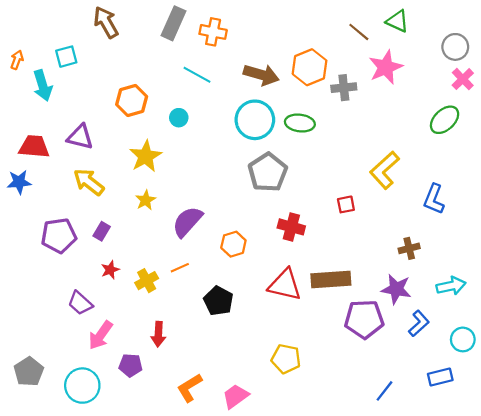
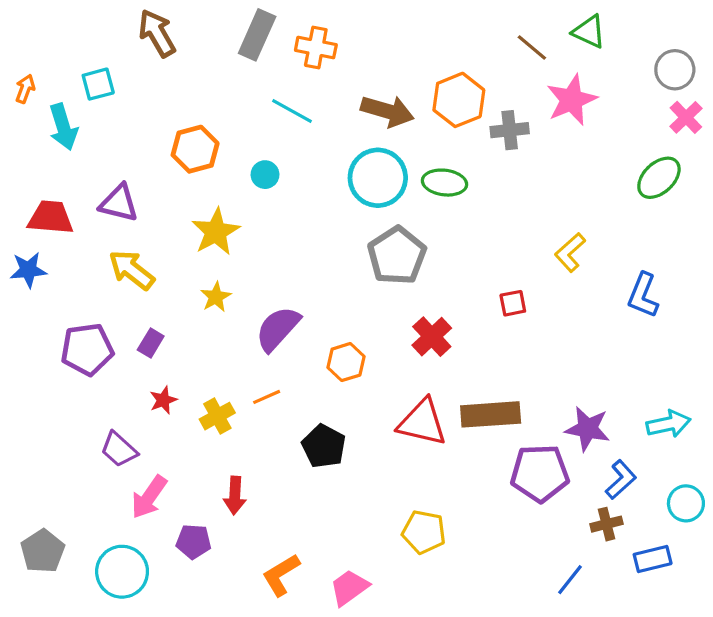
yellow L-shape: (385, 170) -> (570, 252), size x0.7
red cross: (291, 227) -> (432, 337), turned 32
brown cross: (409, 248) -> (607, 524), moved

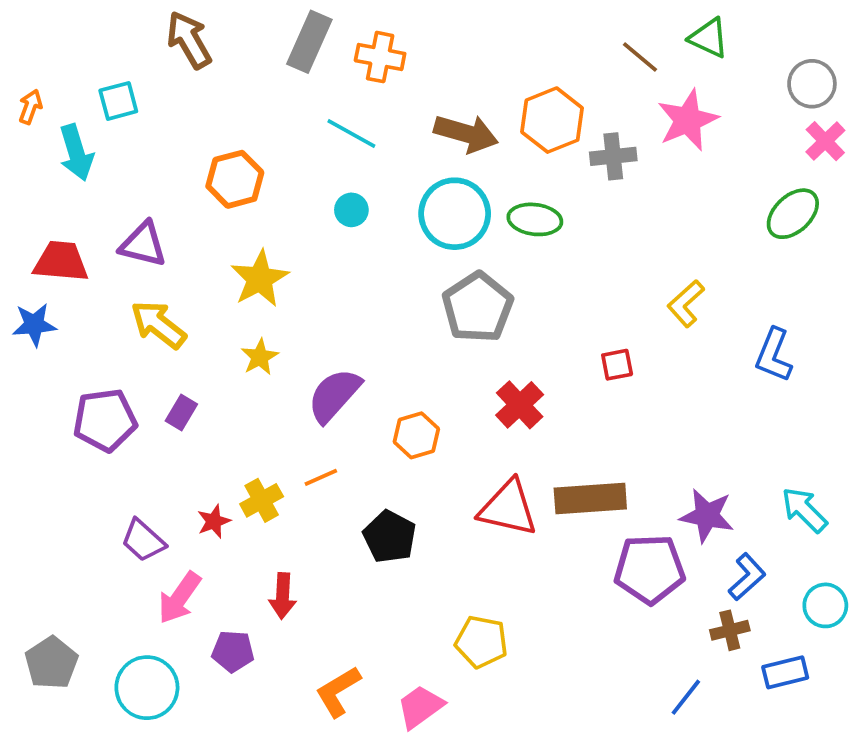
cyan circle: (265, 175) -> (351, 210), moved
red star: (163, 400) -> (214, 521), moved
cyan arrow: (668, 424) -> (804, 510), turned -123
yellow pentagon: (424, 532) -> (481, 642), moved

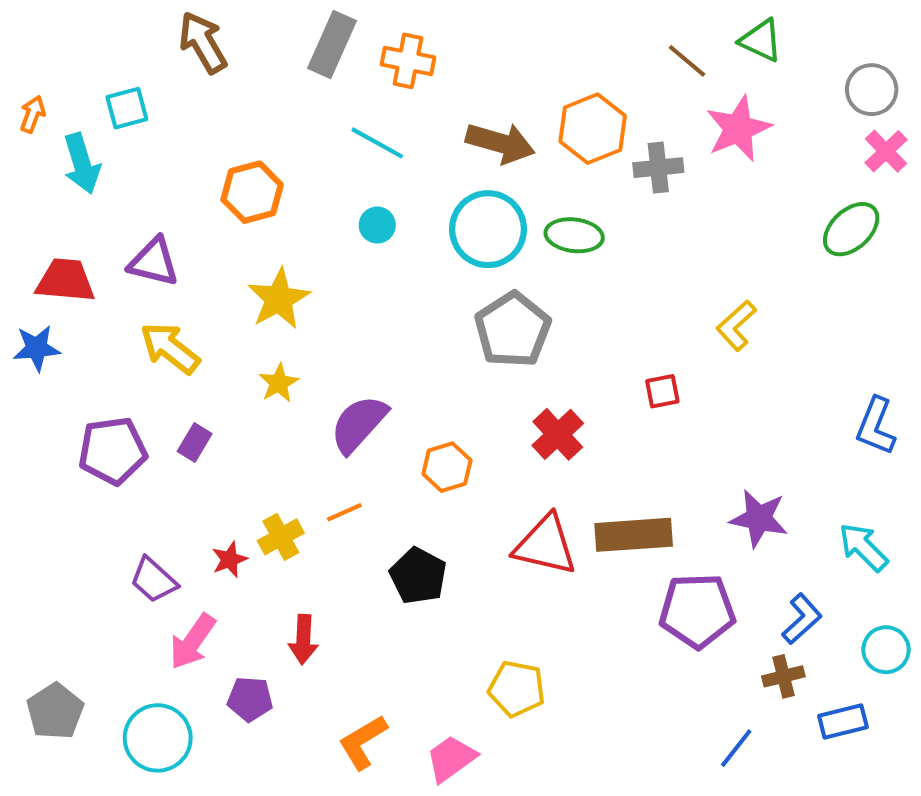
blue L-shape: (774, 355) -> (876, 426), moved
purple star: (707, 516) -> (759, 518), moved

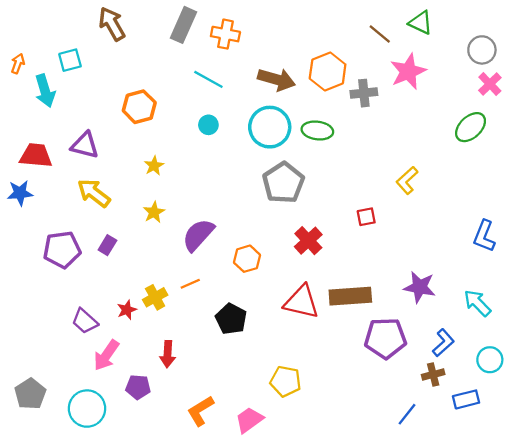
yellow star: (279, 299) -> (154, 166), size x0.6

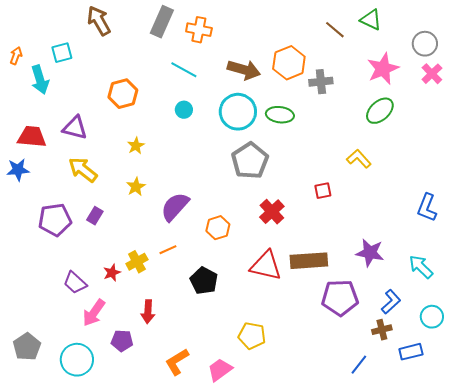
pink star: (408, 71) -> (383, 69), moved
green ellipse: (471, 127) -> (380, 111), moved
yellow L-shape: (407, 180) -> (359, 159), turned 90

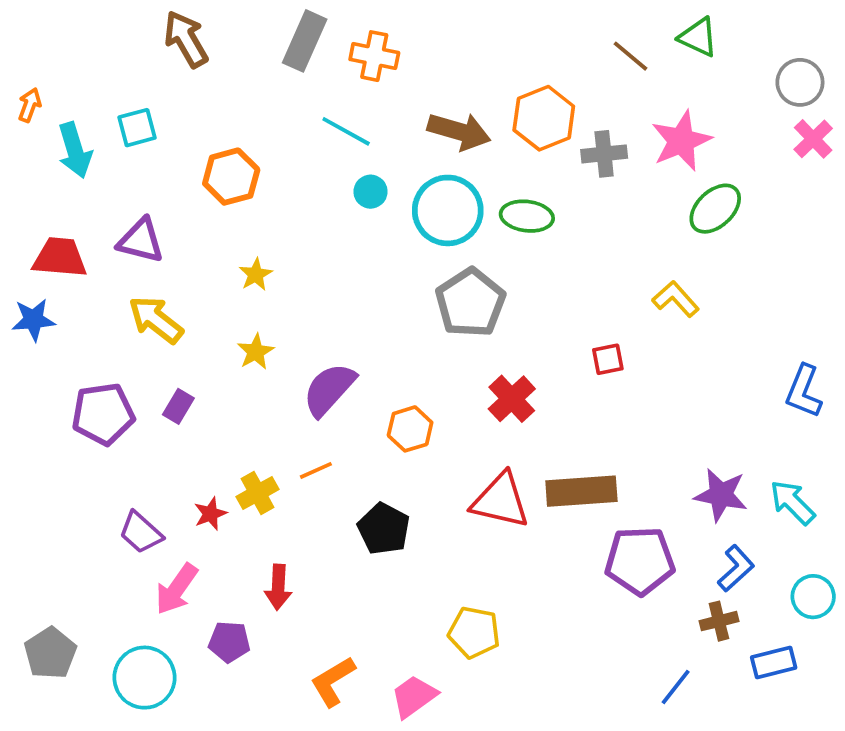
cyan square: (62, 53) -> (137, 128), moved
pink star: (383, 69) -> (681, 141), moved
cyan circle: (184, 110) -> (371, 192), moved
purple star: (370, 253) -> (721, 495), moved

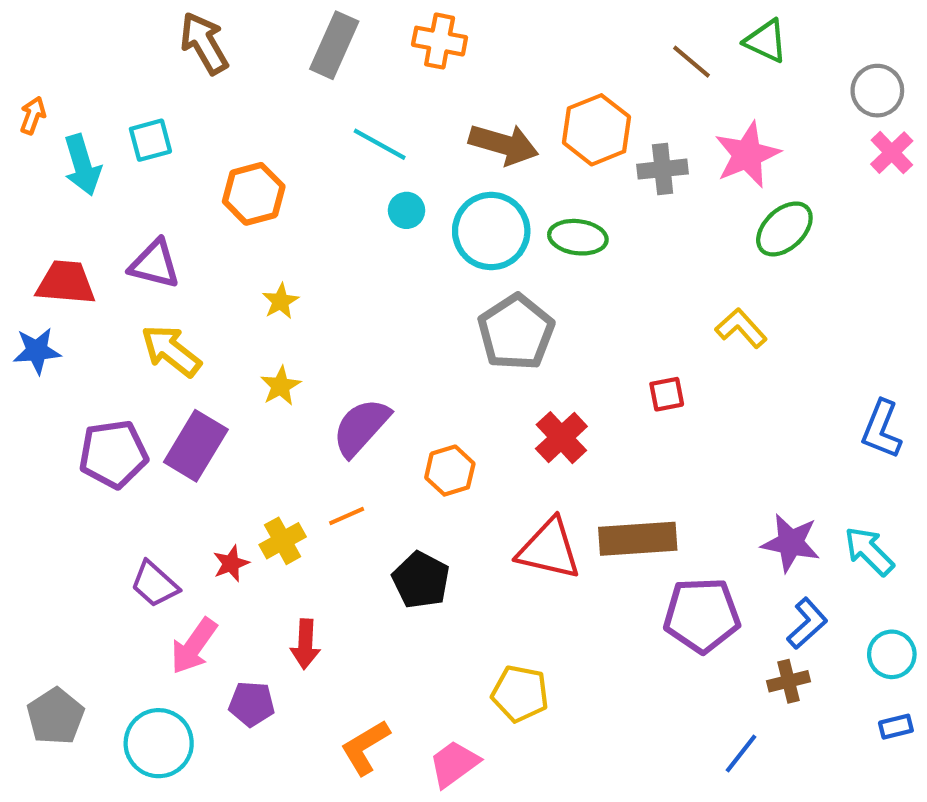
orange cross: (374, 56) -> (440, 41), moved
purple rectangle: (178, 406) -> (196, 446), size x1.8
blue rectangle: (774, 663) -> (896, 727), moved, size x0.7

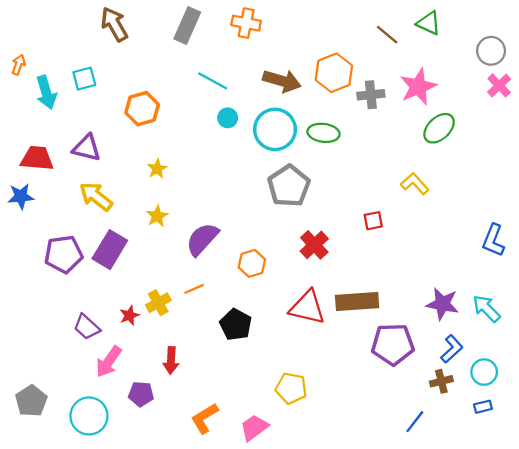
cyan circle: (892, 654) -> (484, 372), moved
blue rectangle: (896, 727) -> (483, 407), moved

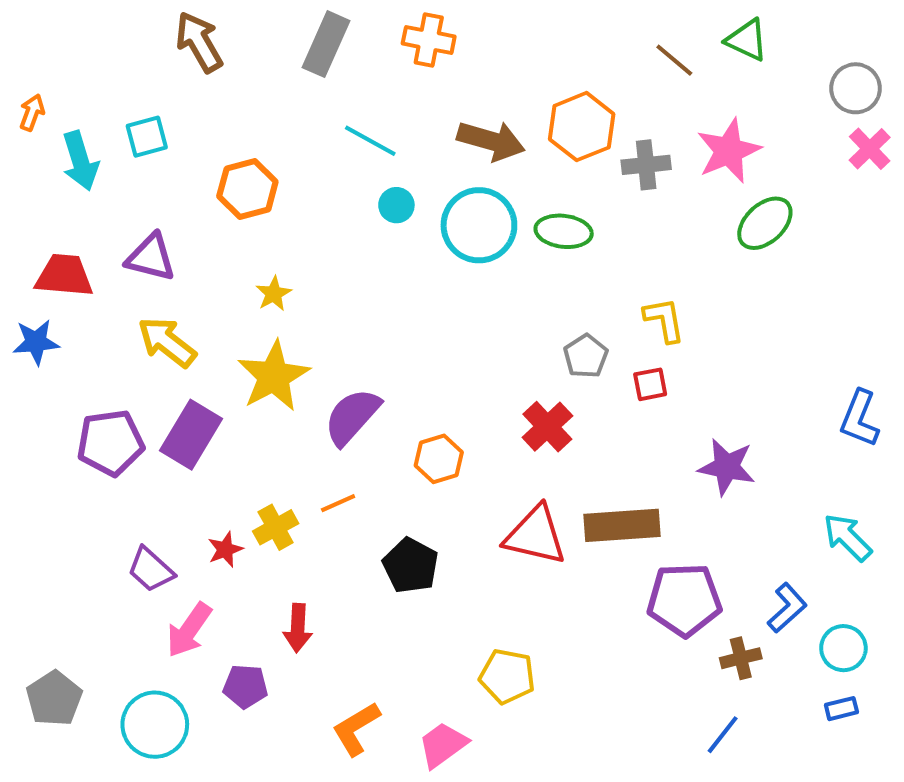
yellow L-shape: (415, 184) -> (664, 320), moved, turned 32
gray pentagon: (289, 186) -> (586, 356), moved, size x0.6
yellow star: (157, 216) -> (274, 376), size x1.8
purple star: (443, 304) -> (727, 467), moved
brown cross: (441, 381) -> (741, 658), moved

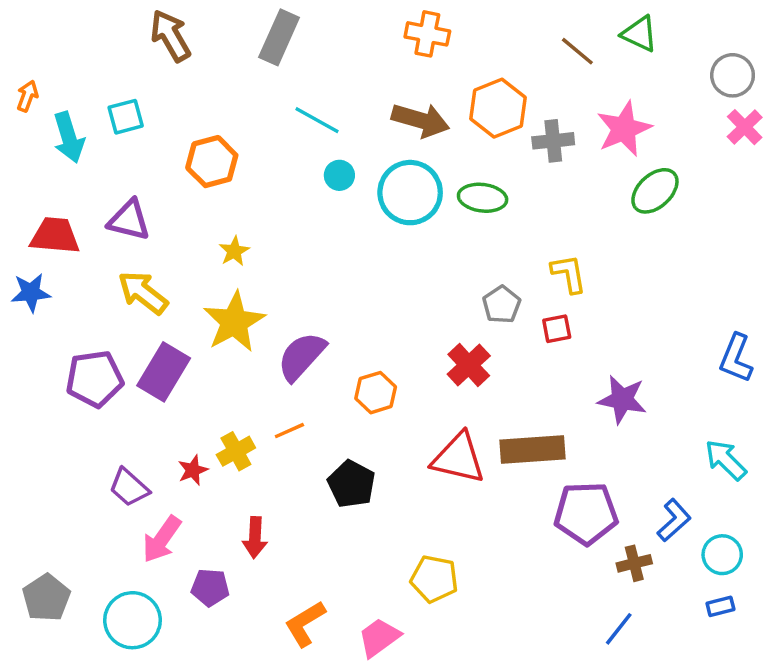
orange cross: (429, 40) -> (427, 34), moved

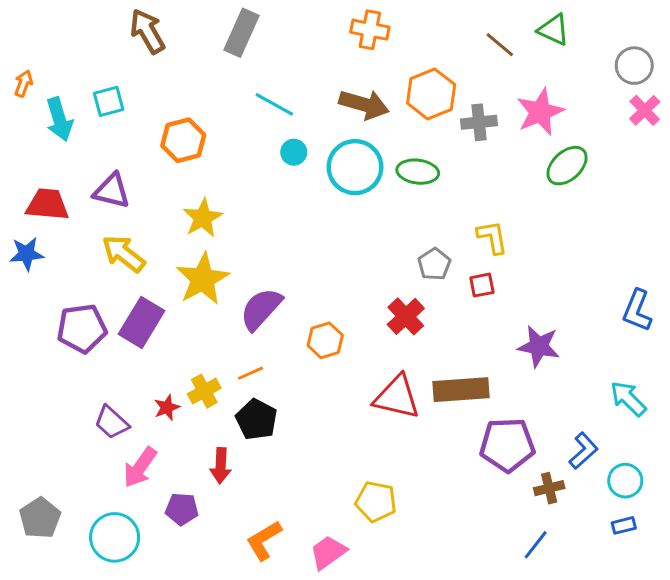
yellow star: (234, 251) -> (203, 218), size x1.5
black pentagon: (351, 484) -> (256, 419), moved

